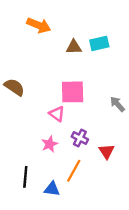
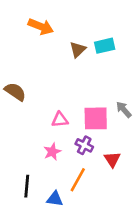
brown triangle: (74, 47) -> (78, 50), turned -42
pink square: (73, 92) -> (96, 118), moved
pink triangle: (57, 114) -> (60, 120), turned -42

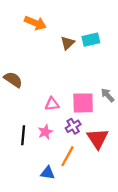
purple cross: (84, 145) -> (73, 126), turned 32
red triangle: (112, 159) -> (98, 138), size x1.5
black line: (27, 186) -> (23, 135), moved

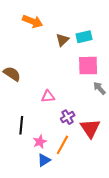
pink square: (83, 103) -> (88, 66), moved
pink star: (45, 132) -> (40, 142), moved
blue triangle: (48, 173) -> (44, 160), turned -40

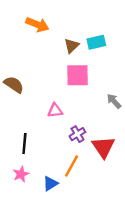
pink square: (88, 66) -> (77, 75), moved
pink star: (40, 142) -> (21, 174), moved

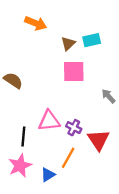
pink triangle: (55, 111) -> (49, 121), moved, size x1.5
purple cross: (77, 134) -> (74, 128), turned -32
pink star: (21, 174) -> (20, 166), size x1.5

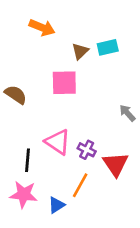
pink square: (74, 71) -> (64, 83), moved
pink triangle: (49, 121) -> (58, 142), turned 40
pink star: (20, 166) -> (24, 194), turned 30

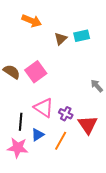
pink square: (64, 83) -> (36, 72), moved, turned -35
blue triangle: (56, 205) -> (38, 135), moved

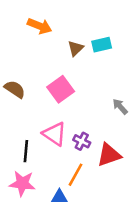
pink square: (36, 72) -> (61, 89), moved
red triangle: (88, 125) -> (109, 155), turned 45
blue triangle: (38, 135) -> (59, 197), moved, turned 32

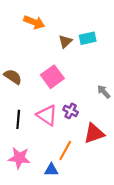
purple cross: (82, 141) -> (71, 111), moved
black line: (26, 151) -> (18, 119), moved

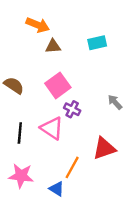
brown triangle: (65, 41) -> (53, 46), moved, turned 40
purple cross: (71, 111) -> (72, 109), moved
blue triangle: (51, 170) -> (57, 189), turned 32

